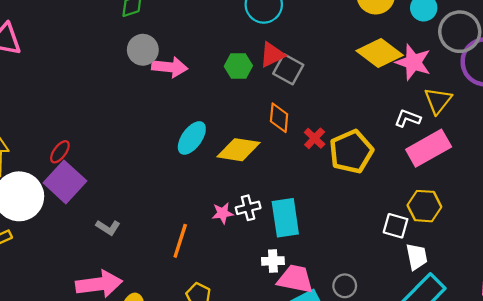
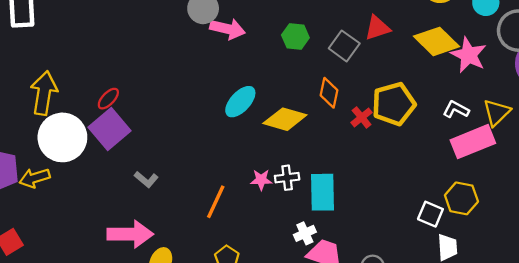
red triangle: (272, 55) -> (377, 28), moved
yellow triangle: (438, 101) -> (497, 113), moved
yellow pentagon: (351, 152) -> (394, 104), moved
white cross: (273, 261) -> (305, 233), turned -30

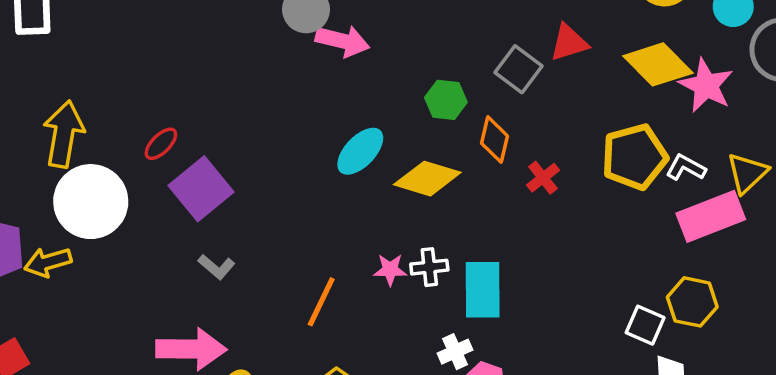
green hexagon: (295, 36) -> (446, 100), moved
yellow pentagon: (394, 104) -> (634, 157), moved
purple square: (109, 129) -> (201, 189), moved

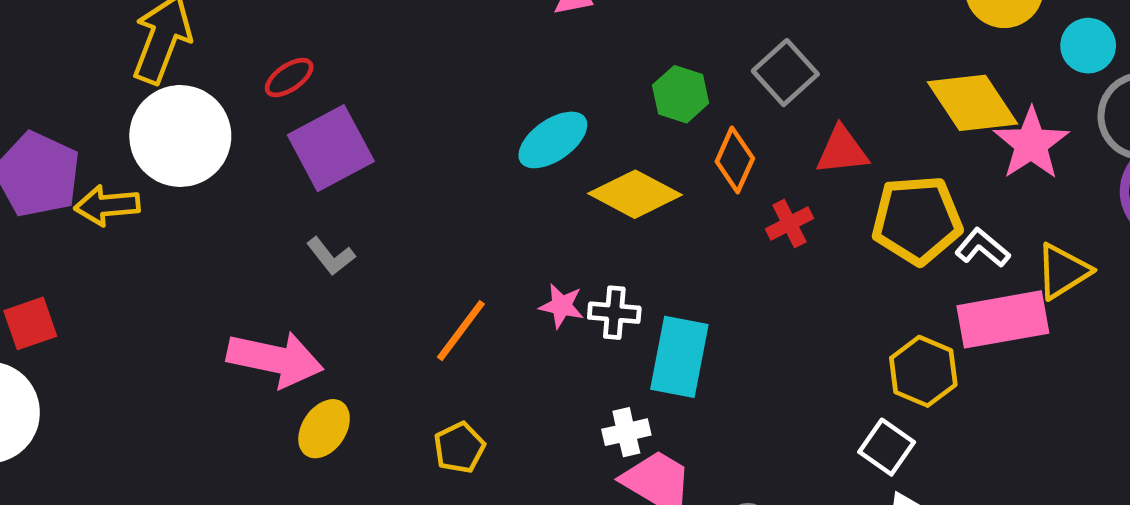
red triangle: (569, 43) -> (842, 151), moved
yellow hexagon: (692, 302) -> (923, 371), moved

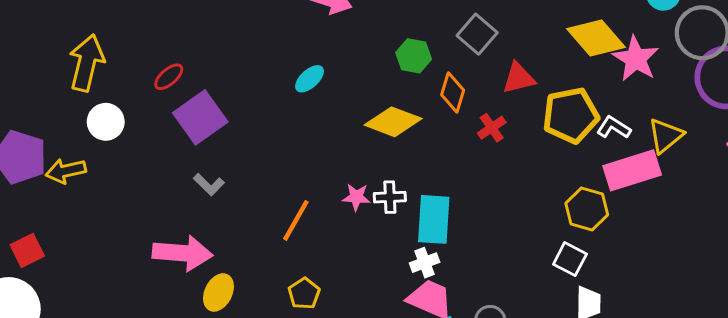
white circle: (180, 136) -> (106, 122), size x0.6
cyan ellipse: (553, 140) -> (310, 79), moved, size x0.7
white cross: (626, 432) -> (425, 263), moved

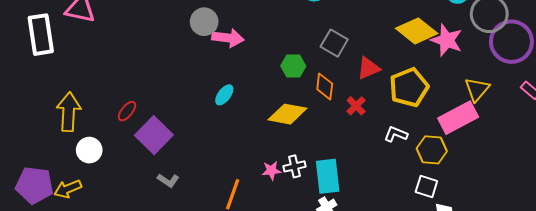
white L-shape: (614, 127) -> (396, 134), moved

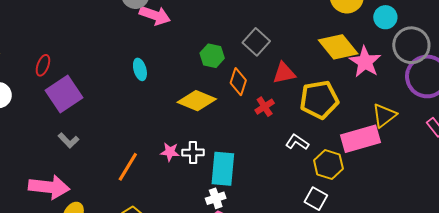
cyan ellipse: (224, 95) -> (140, 69), turned -65
red ellipse: (127, 111) -> (43, 65), turned -30

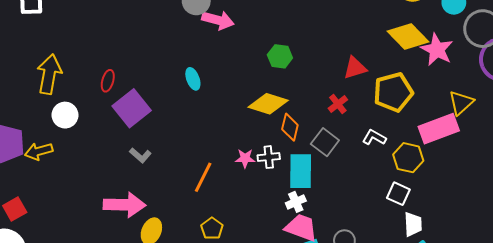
gray square: (256, 42) -> (325, 142), moved
cyan ellipse: (140, 69) -> (193, 79), moved
orange diamond: (238, 82) -> (290, 127), moved

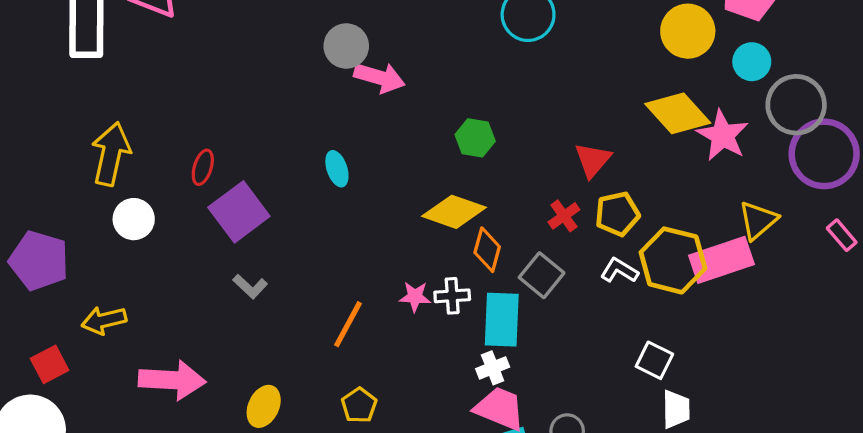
red triangle: (355, 68) -> (593, 160), turned -35
yellow pentagon: (393, 92) -> (617, 214), moved, size x0.7
yellow arrow: (39, 151) -> (104, 320), moved
yellow hexagon: (408, 158) -> (673, 260), moved, size x1.4
pink arrow: (124, 205) -> (172, 380), moved

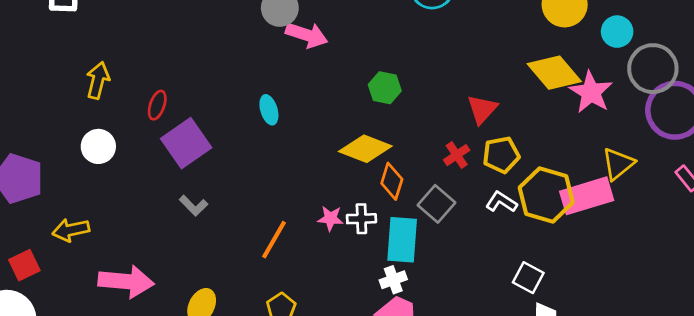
yellow arrow: (111, 154) -> (98, 80), moved, size x0.7

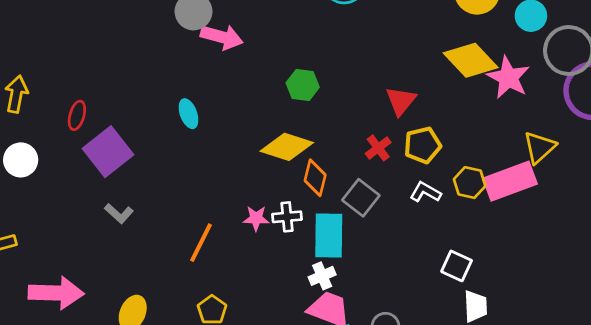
yellow hexagon: (546, 195) -> (470, 183), size x0.6

